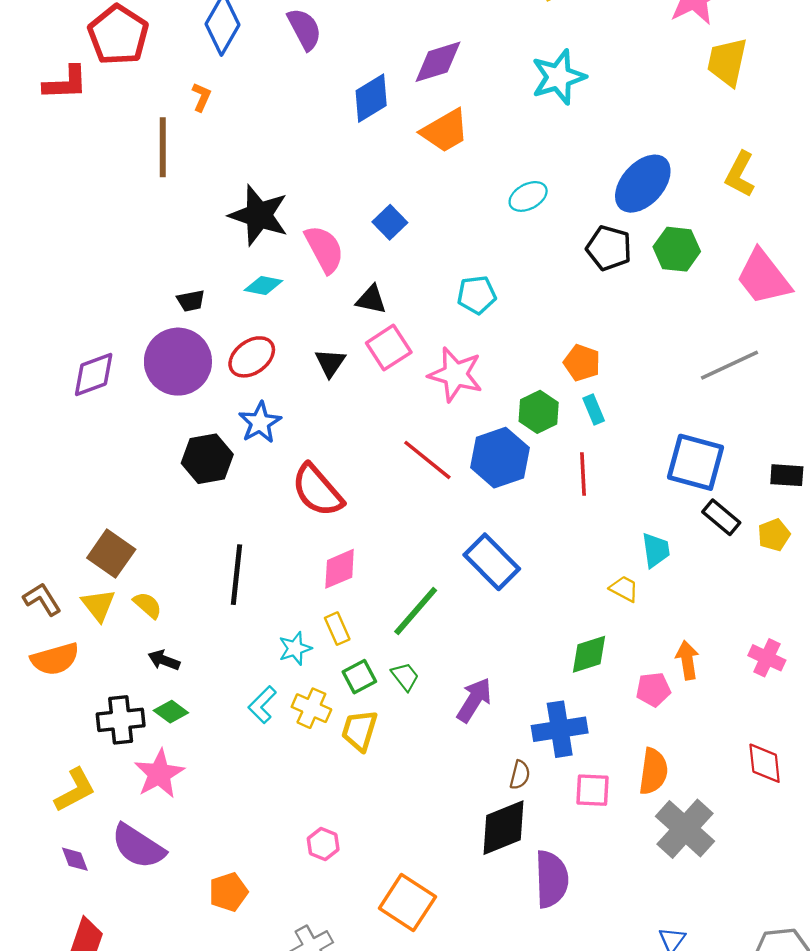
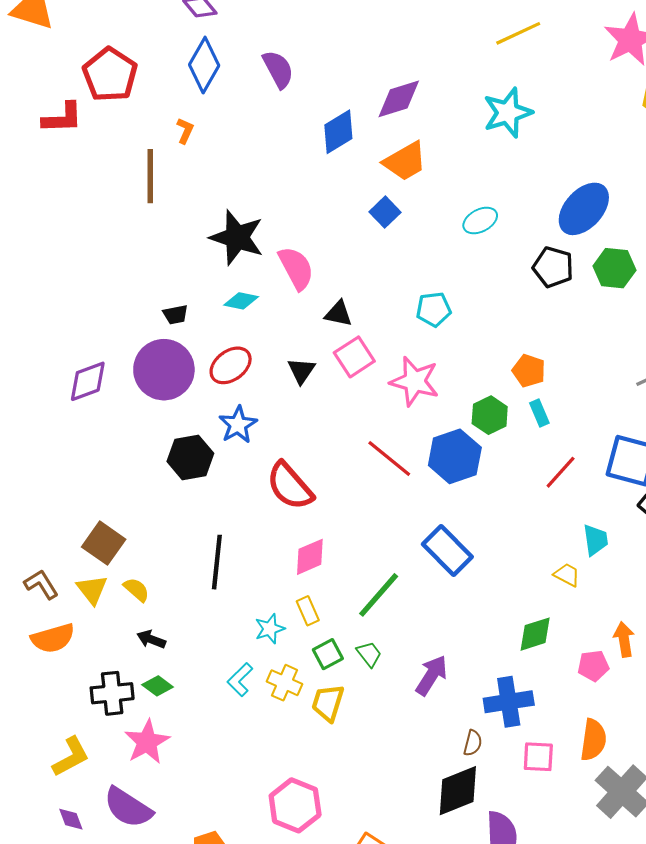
blue square: (390, 222) -> (385, 212), moved
red line: (583, 474) -> (561, 472), moved, turned 45
pink hexagon: (323, 844) -> (295, 805), size x1.8

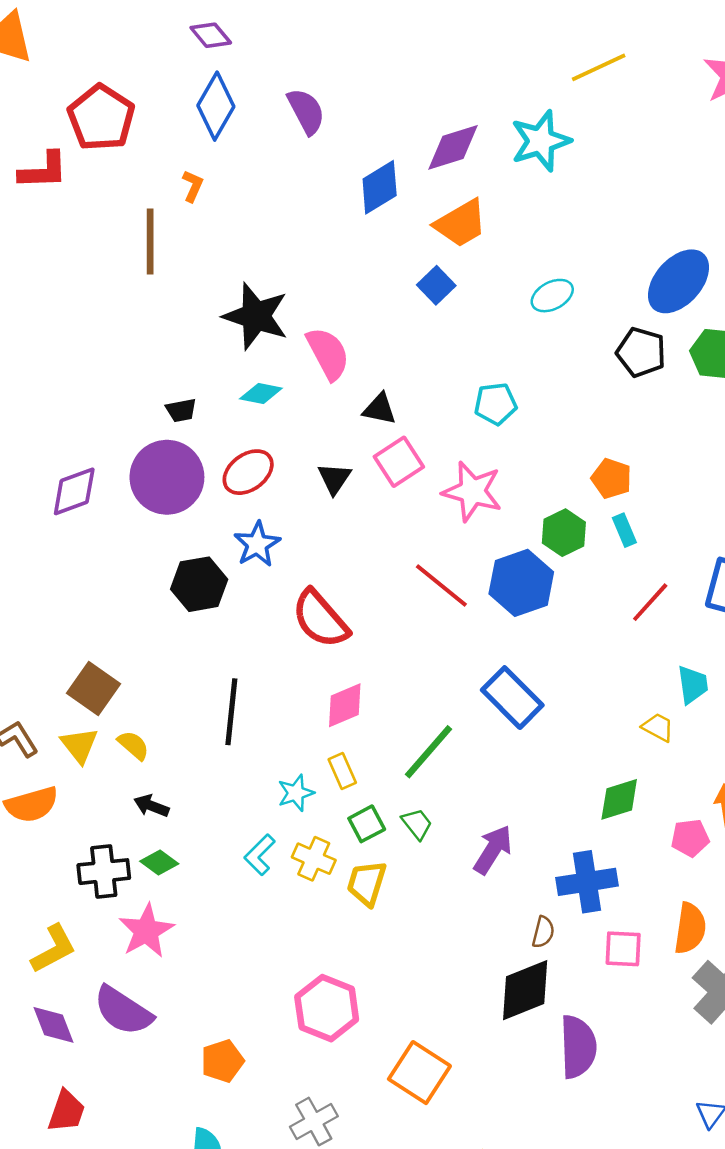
cyan star: (508, 113) -> (541, 141), moved
purple diamond: (71, 819) -> (54, 1025), size x1.4

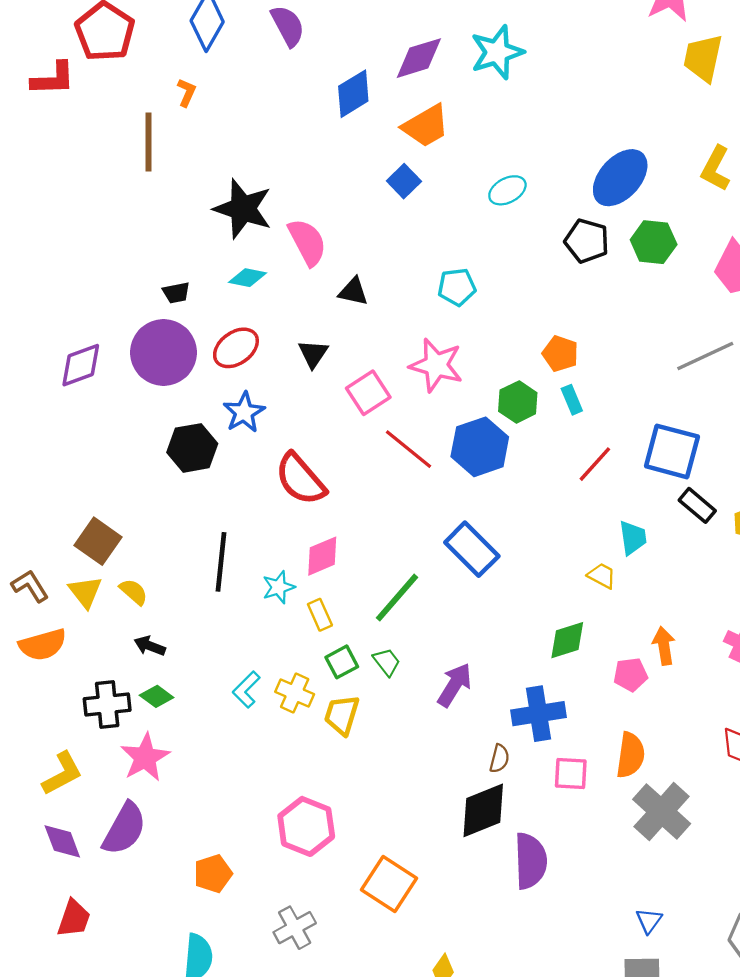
pink square: (399, 462) -> (368, 393), moved
cyan star: (296, 793) -> (279, 587), moved
purple semicircle: (123, 1011) -> (124, 829), turned -94

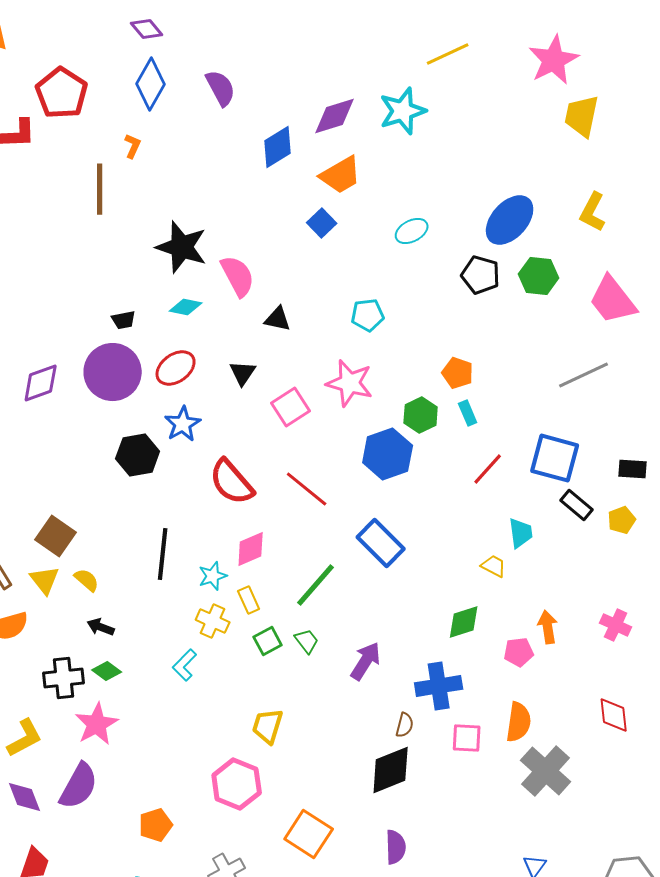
red line: (409, 449) -> (307, 489), moved
yellow cross: (295, 693) -> (213, 621), moved
yellow trapezoid: (342, 715) -> (268, 726), moved
purple semicircle: (530, 861) -> (396, 847), moved, size x0.7

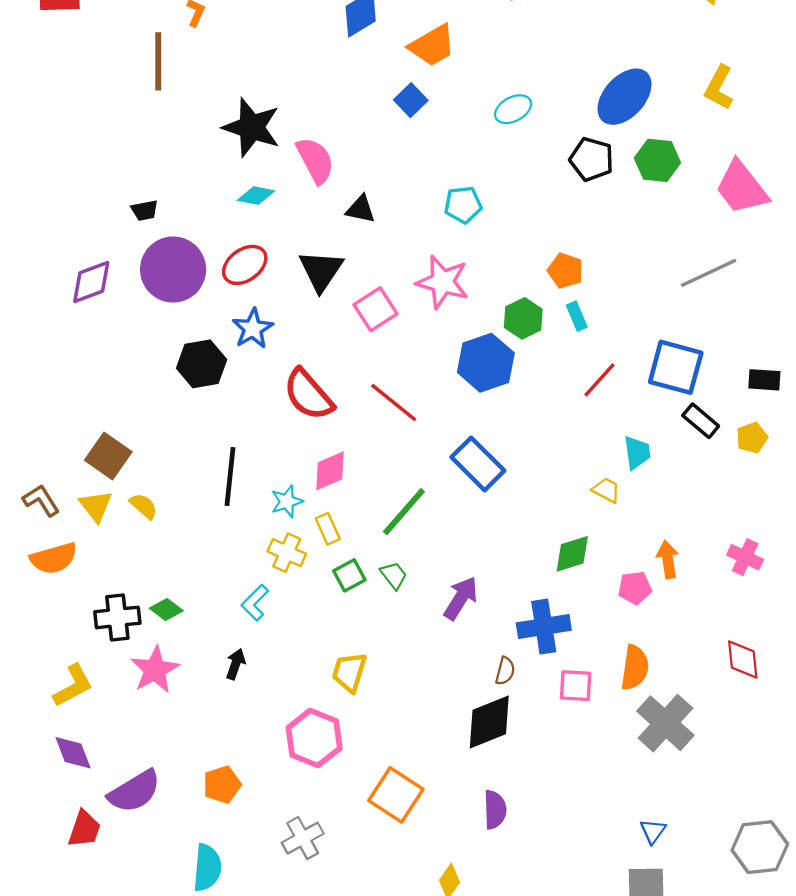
black trapezoid: (124, 320) -> (145, 210), moved
black triangle: (243, 373) -> (321, 271), size x1.5
black arrow: (101, 627) -> (236, 664), moved, turned 88
purple semicircle: (79, 786) -> (134, 791), moved, turned 30

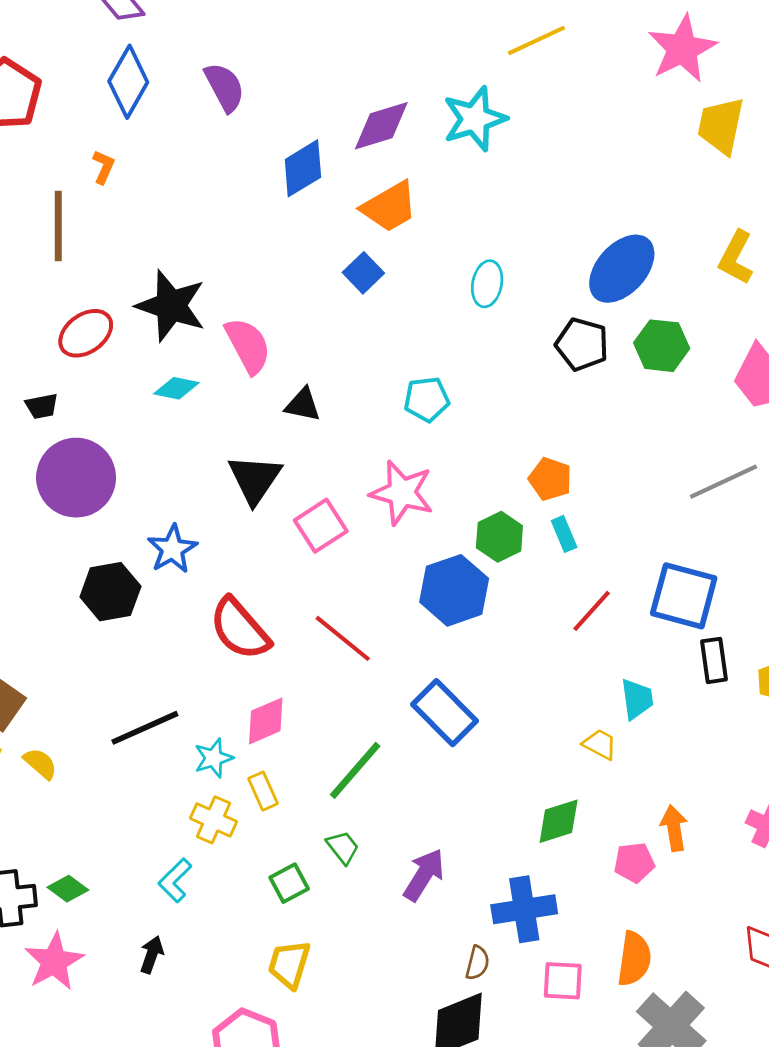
cyan ellipse: (513, 109) -> (487, 284), turned -51
red ellipse: (245, 265) -> (86, 333), moved
black rectangle: (701, 421) -> (714, 660), turned 42
black line: (230, 476) -> (145, 728), turned 60
green square: (349, 575) -> (289, 883), moved

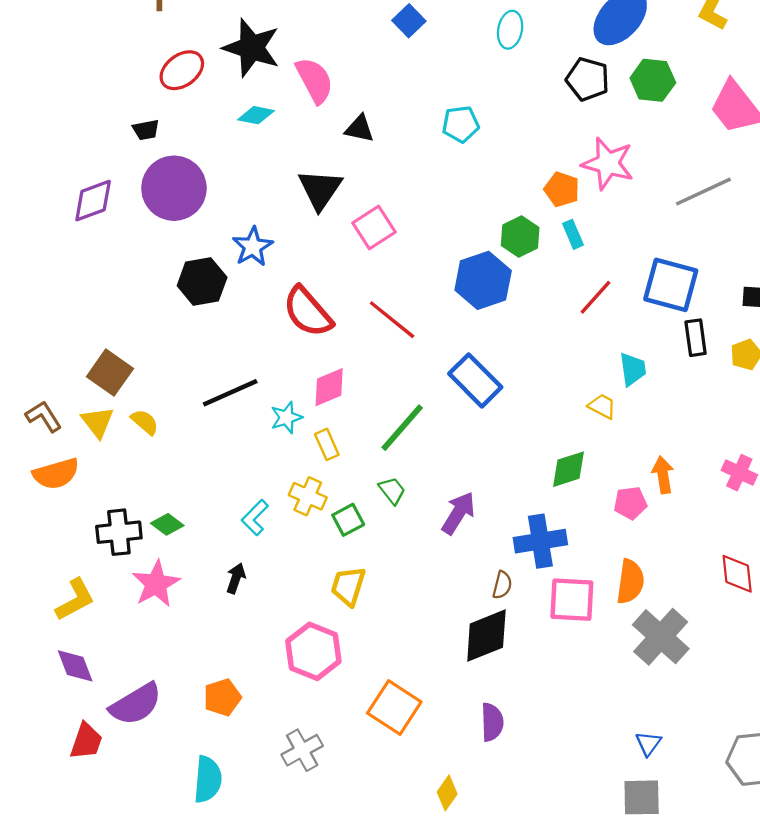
pink star: (402, 493) -> (608, 163), moved
yellow cross: (214, 820) -> (308, 496), moved
pink square: (563, 981) -> (572, 600), size x1.4

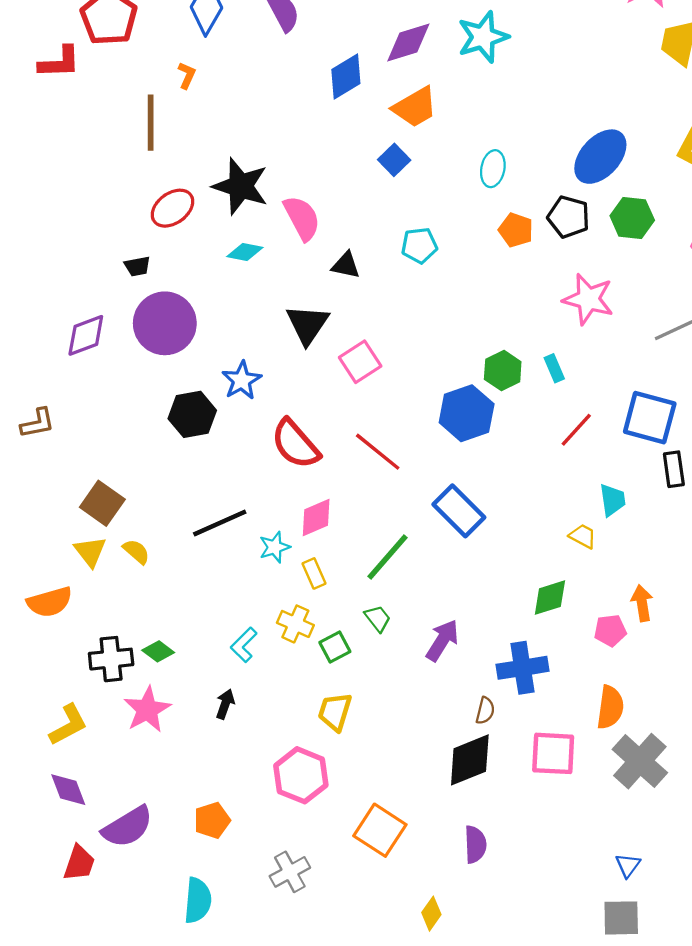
cyan pentagon: (461, 124) -> (419, 245), moved
orange pentagon: (562, 189) -> (516, 230), moved
brown L-shape: (44, 416) -> (38, 423), moved, turned 111
pink square: (572, 600) -> (553, 753), moved

